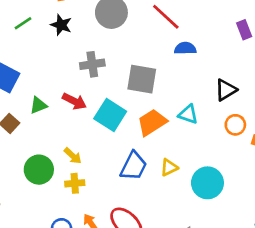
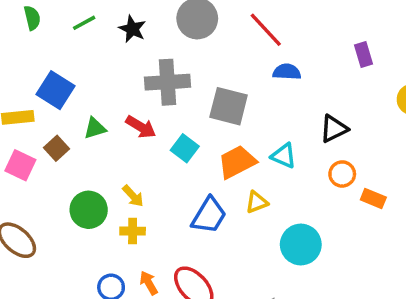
gray cross: (92, 64) -> (167, 82), size x1.4
cyan square: (110, 115) -> (185, 148), size x0.7
yellow triangle: (169, 167) -> (257, 202), moved

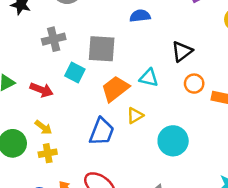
gray cross: (167, 82) -> (54, 39), size x0.7
red arrow: (141, 127) -> (42, 90), moved
cyan square: (185, 148) -> (75, 72), moved

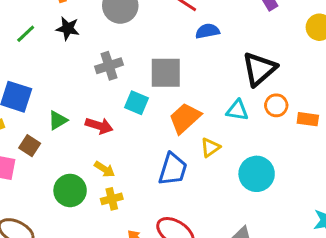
black triangle: (182, 51) -> (259, 69), size x1.4
cyan triangle: (149, 78) -> (237, 110), moved

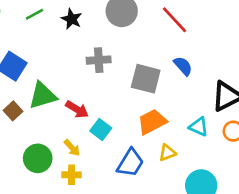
blue semicircle: (207, 31) -> (183, 66), moved, turned 45
cyan square: (137, 103) -> (101, 130), moved
green triangle: (58, 120) -> (43, 96), size x1.6

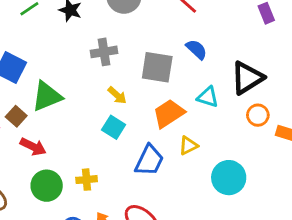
red arrow: (77, 109) -> (33, 147), moved
cyan triangle: (199, 127) -> (208, 97), moved
yellow arrow: (72, 148) -> (117, 95), moved
green circle: (38, 158) -> (47, 186), moved

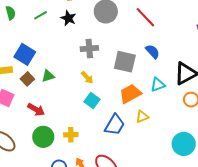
yellow arrow: (117, 95) -> (87, 77), moved
green triangle: (47, 96) -> (48, 76), size x0.6
cyan triangle: (208, 97) -> (158, 85), turned -42
brown square: (16, 116) -> (27, 79), moved
cyan circle: (229, 178) -> (184, 144), moved

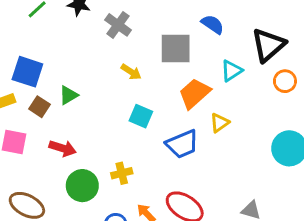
gray cross: (89, 49) -> (118, 25), moved, turned -36
yellow arrow: (87, 77) -> (131, 72), moved
blue trapezoid: (115, 125) -> (182, 144), turned 50

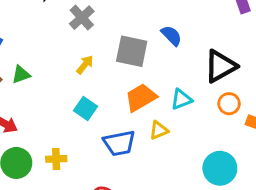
cyan triangle: (232, 71) -> (181, 99), moved
yellow arrow: (131, 72) -> (85, 65), turned -96

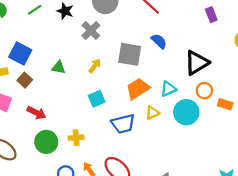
green triangle: (21, 75) -> (59, 67), moved, turned 32
cyan square: (86, 108) -> (97, 99), turned 35
cyan circle: (220, 168) -> (186, 112), moved

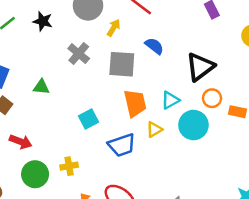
gray cross: (91, 31) -> (79, 54), moved
yellow arrow: (95, 66) -> (114, 28), moved
orange trapezoid: (138, 89) -> (135, 103), turned 115

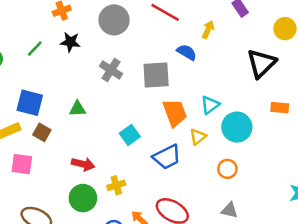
yellow arrow: (114, 28) -> (208, 30), moved
black triangle: (200, 67) -> (261, 63), moved
orange circle: (212, 98) -> (227, 169), moved
red arrow: (21, 142) -> (83, 164), moved

